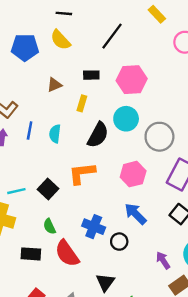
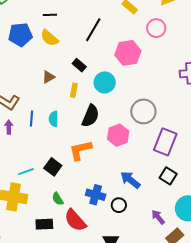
blue pentagon: (25, 47) -> (20, 35), moved
black rectangle: (91, 75) -> (79, 65), turned 48
pink hexagon: (132, 80) -> (128, 53), moved
cyan circle: (126, 119) -> (105, 82), moved
pink hexagon: (133, 174) -> (118, 135), moved

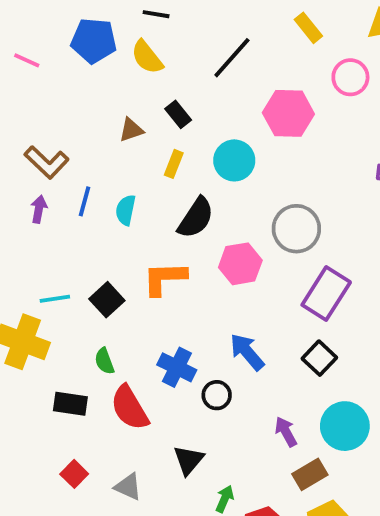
black rectangle: (79, 65) -> (178, 114), moved

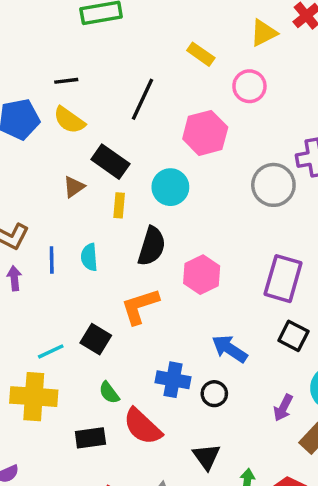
black rectangle: (178, 114) -> (110, 162), size x1.5
gray circle: (296, 229) -> (273, 185), moved
purple arrow: (286, 432) -> (283, 408), turned -108

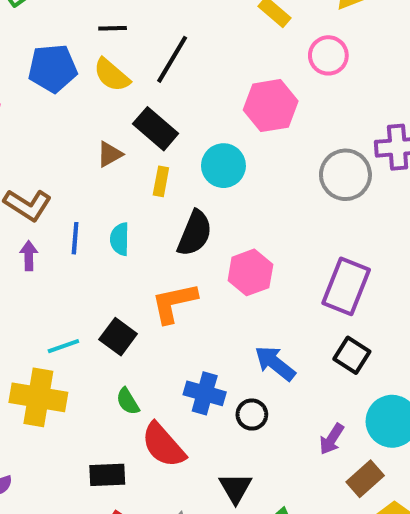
black line: (142, 99) -> (172, 59), moved
black rectangle: (90, 438) -> (107, 475), moved

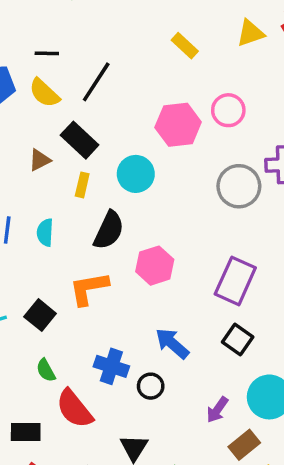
pink circle: (328, 55) -> (228, 110), moved

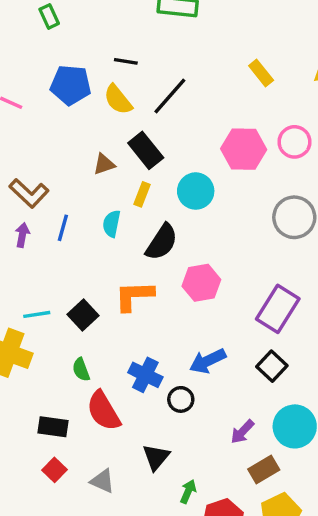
cyan semicircle: (45, 232) -> (112, 224), moved
blue arrow: (172, 343) -> (208, 361), turned -75

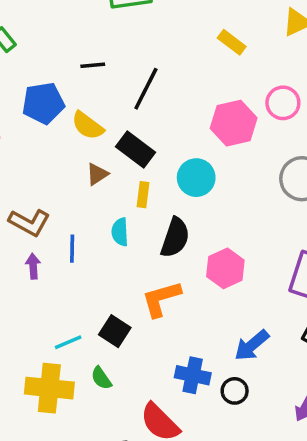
yellow semicircle: (118, 100) -> (88, 126), moved
green semicircle: (81, 370) -> (101, 378), moved

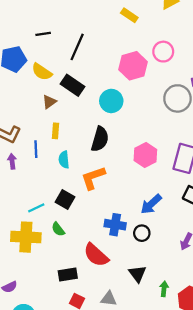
yellow rectangle: (143, 195) -> (56, 131), moved
cyan semicircle: (120, 232) -> (64, 160), moved
pink hexagon: (225, 268) -> (145, 155), moved

